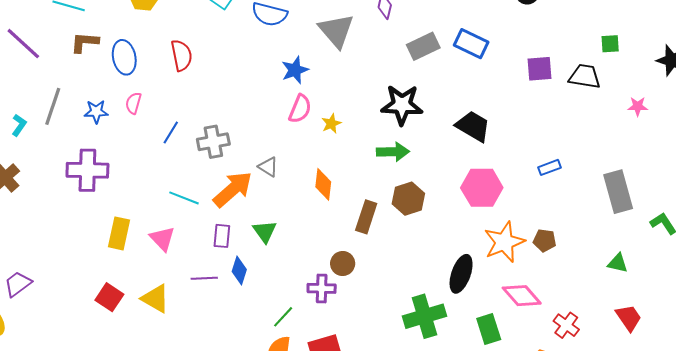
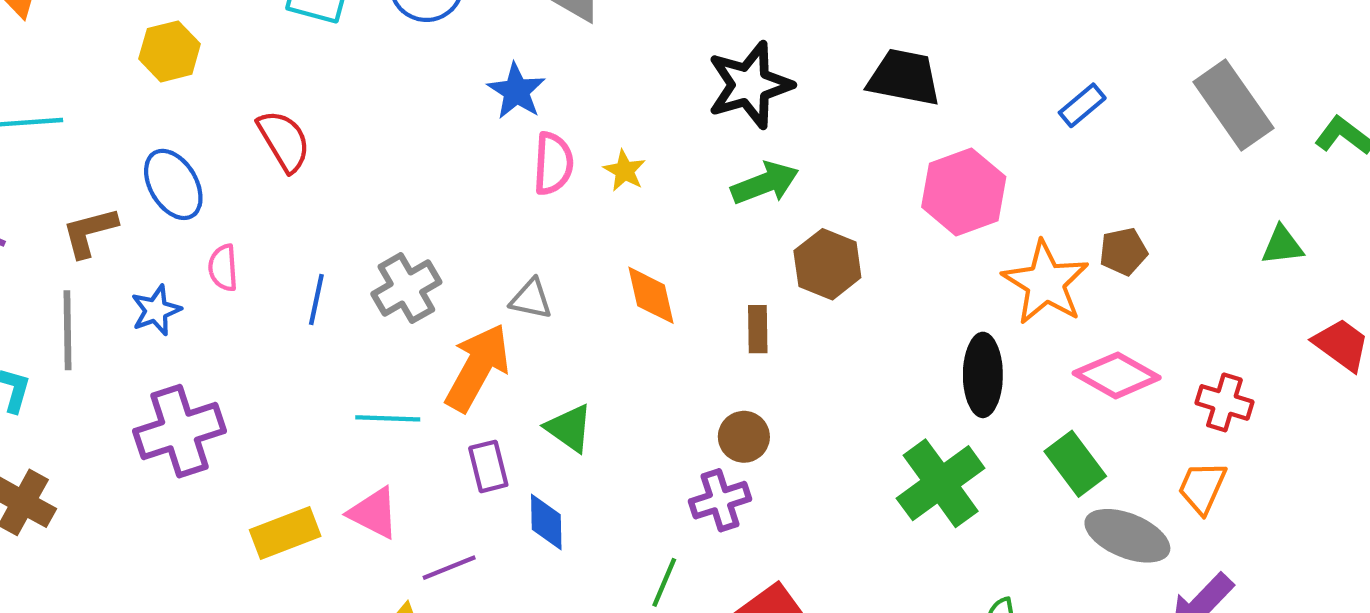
brown L-shape: (85, 42) -> (90, 232), moved
brown rectangle: (366, 217) -> (758, 329), size x0.7
yellow rectangle: (119, 233) -> (285, 533), turned 76
purple line: (204, 278) -> (449, 568), moved

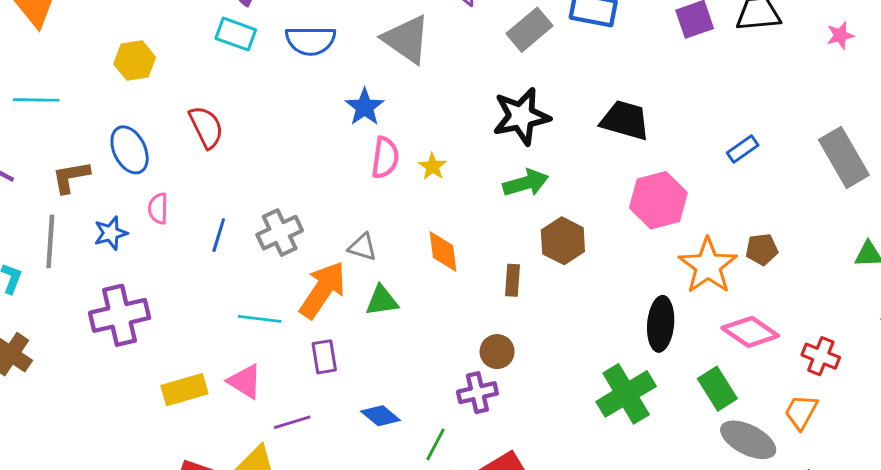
green triangle: (569, 428) -> (382, 301), moved, turned -48
blue diamond: (546, 522) -> (380, 416), moved, turned -54

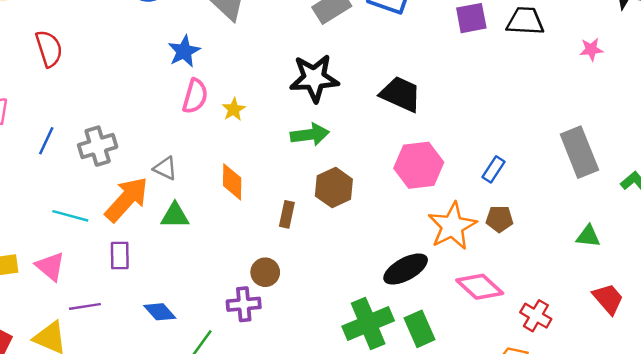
blue rectangle: (743, 149) -> (494, 169), moved, turned -30
black ellipse: (661, 324) -> (406, 269), turned 48
green rectangle: (717, 389) -> (419, 329), moved

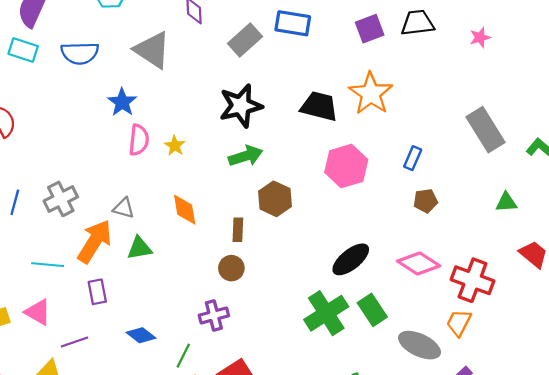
orange star: (452, 226) -> (371, 94), moved
brown circle: (265, 272) -> (231, 268), moved
red cross: (536, 316) -> (473, 280), size x1.5

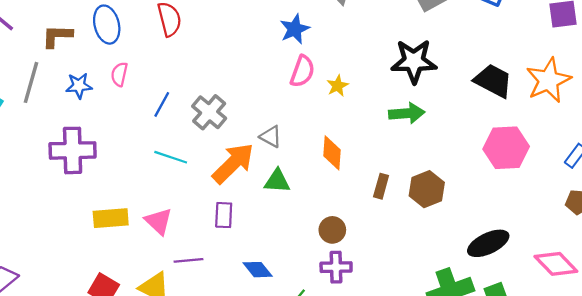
gray cross: (61, 199) -> (209, 112), turned -36
brown hexagon: (275, 199) -> (427, 189), moved
cyan line: (48, 265) -> (171, 157), moved
brown circle: (231, 268) -> (332, 230), moved

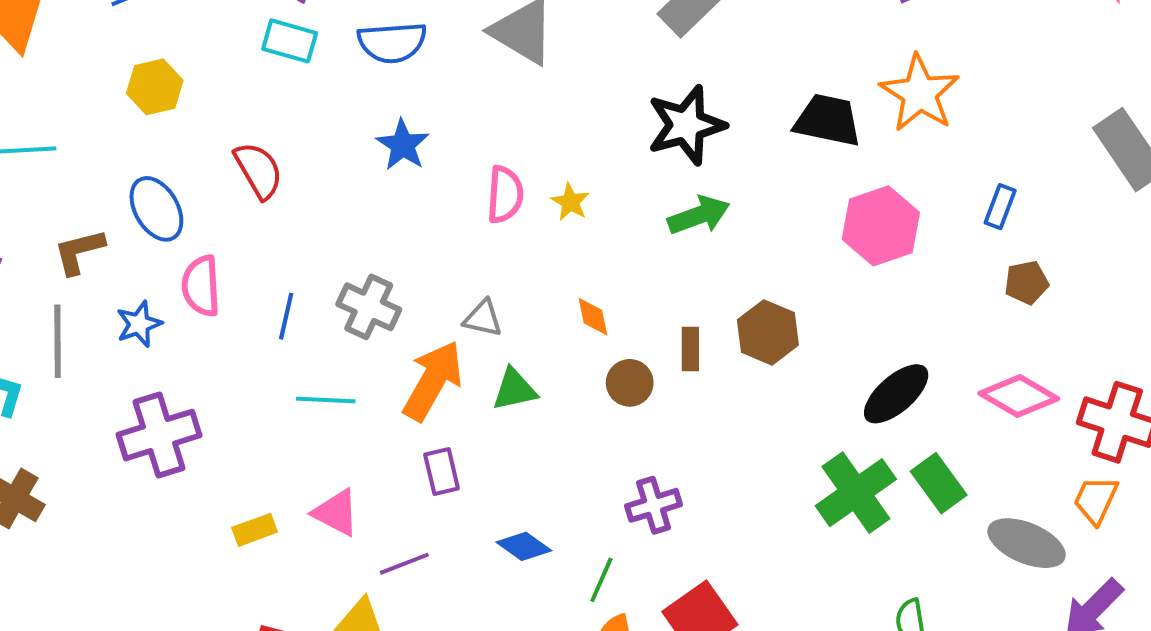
blue star: (295, 29) -> (403, 145), moved
pink semicircle: (119, 74) -> (201, 286), size x1.4
orange diamond: (332, 153) -> (593, 317), size x0.7
yellow rectangle: (111, 218) -> (255, 530), size x0.7
brown circle: (332, 230) -> (630, 383), moved

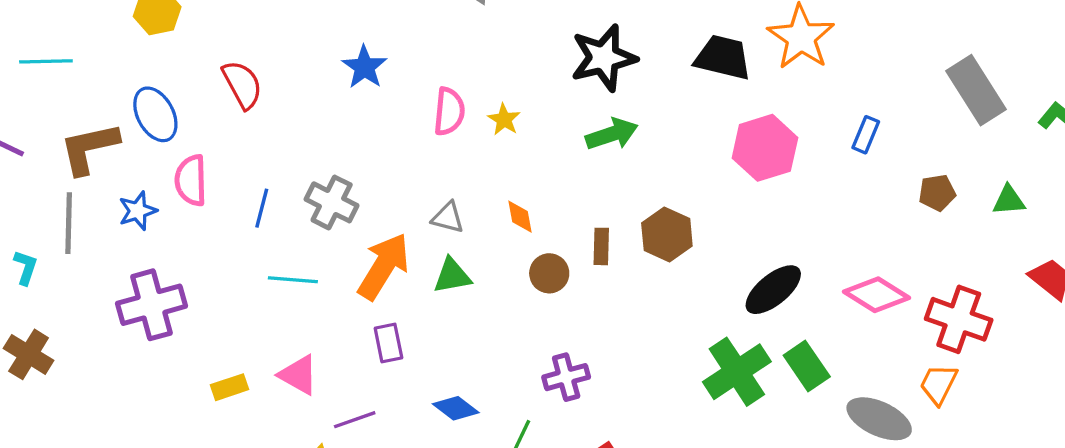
brown L-shape: (79, 251) -> (89, 148), size x1.4
brown pentagon: (1026, 283) -> (937, 193), moved
gray triangle: (483, 318) -> (448, 218), moved

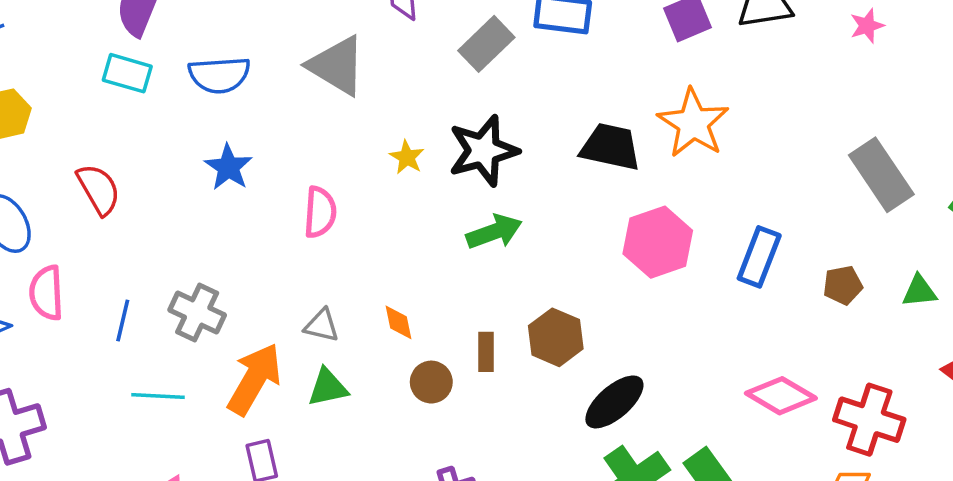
yellow star: (504, 120) -> (407, 157), moved
blue rectangle: (866, 135) -> (759, 257), moved, size x1.5
black ellipse: (773, 290) -> (614, 402), moved

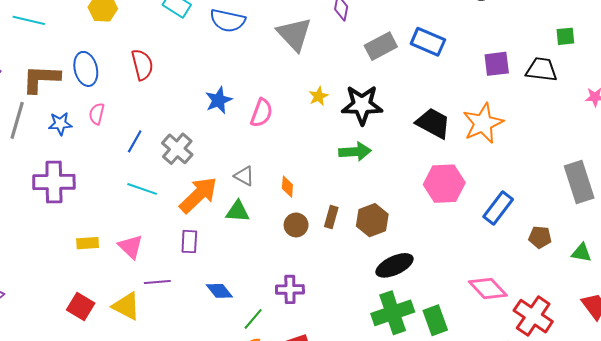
blue star: (228, 167) -> (219, 100), moved
pink semicircle: (46, 293) -> (97, 114), size x0.7

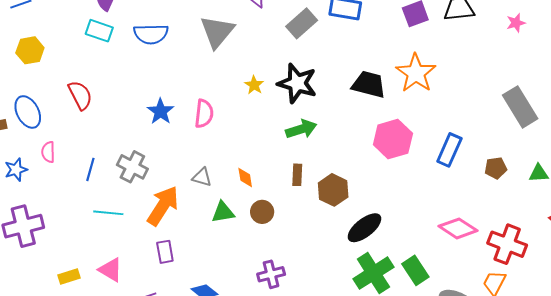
gray triangle: (294, 34) -> (217, 32), turned 36
black star: (362, 105) -> (297, 83), turned 30
green triangle: (238, 211) -> (223, 212), moved
brown rectangle: (331, 217) -> (297, 175), moved

